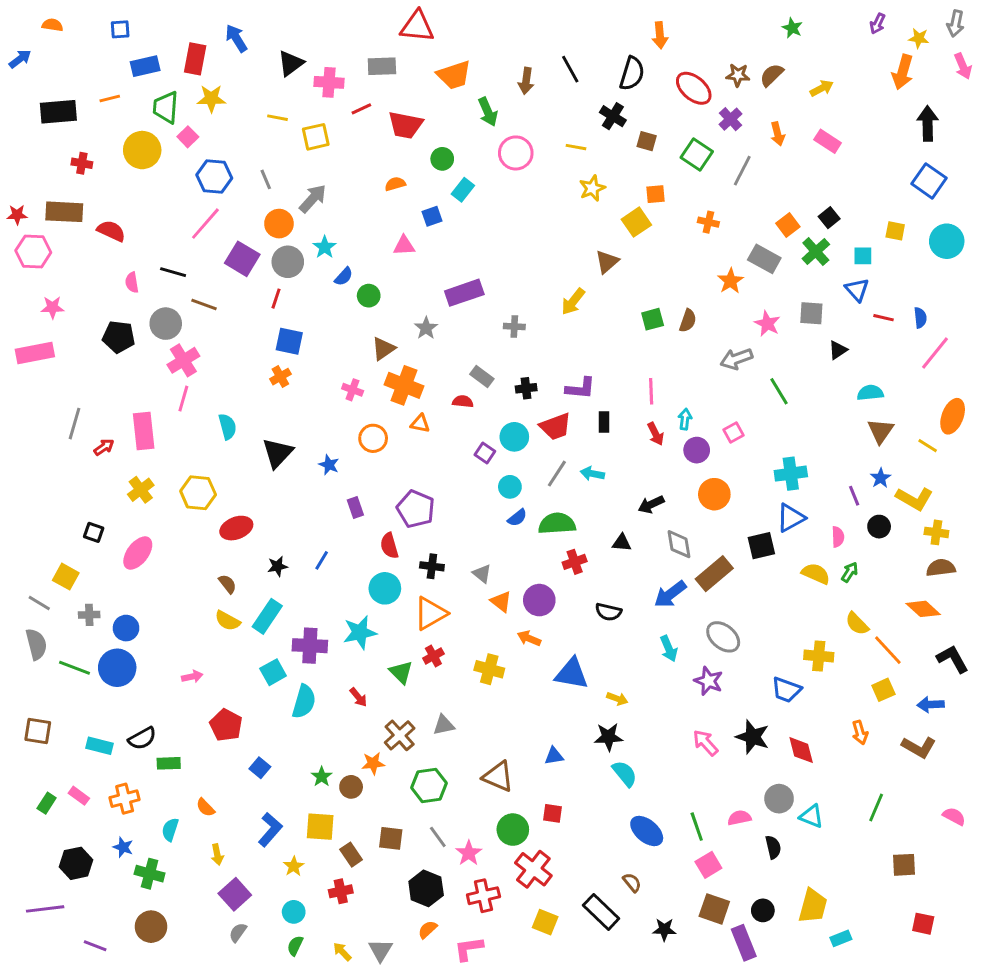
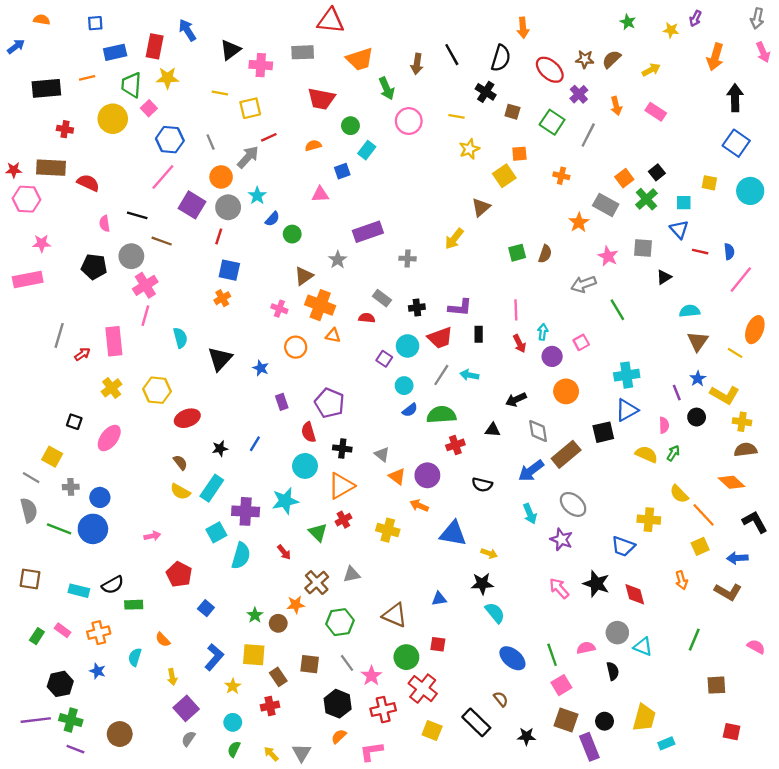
yellow star: (919, 38) -> (671, 30), moved
red line: (361, 109) -> (269, 137), moved
green cross: (150, 874) -> (71, 720), moved

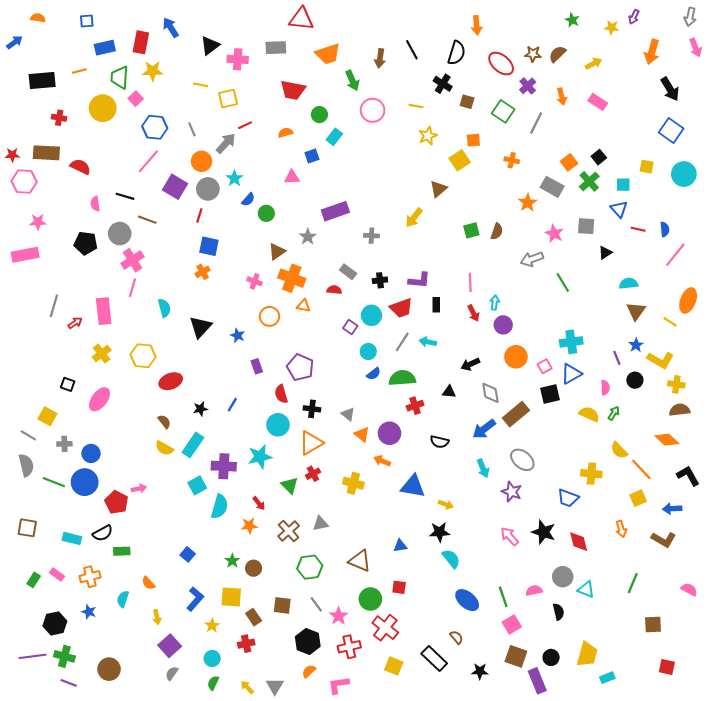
black arrow: (735, 98) -> (670, 89), turned 150
pink square: (581, 342) -> (545, 366), moved
red pentagon: (179, 574) -> (116, 502), moved
orange star: (296, 605) -> (249, 526), moved

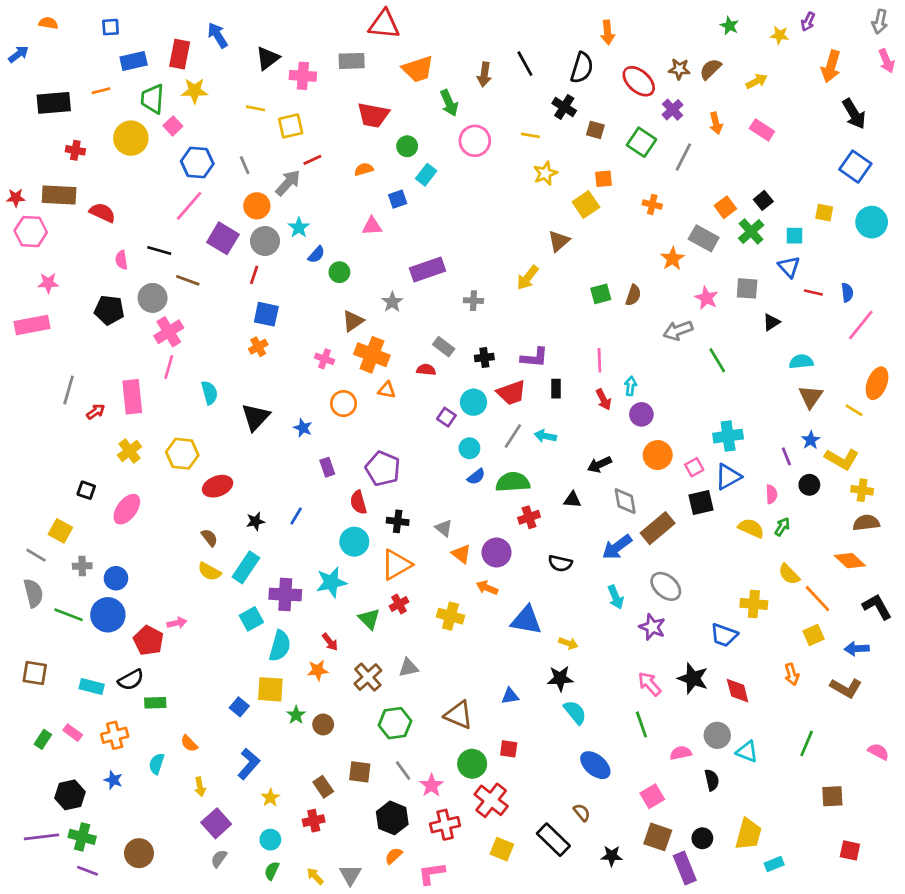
yellow square: (231, 597) -> (270, 689), moved
green line: (503, 597) -> (641, 724), moved

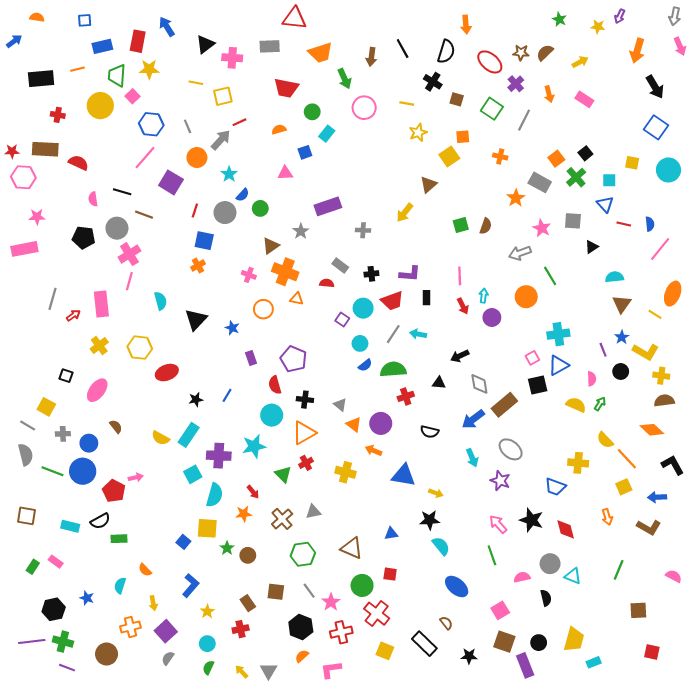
gray circle: (265, 241) -> (225, 213), moved
orange circle: (658, 455) -> (526, 297), moved
brown semicircle: (209, 538) -> (116, 427), moved
orange cross: (115, 735) -> (130, 627), moved

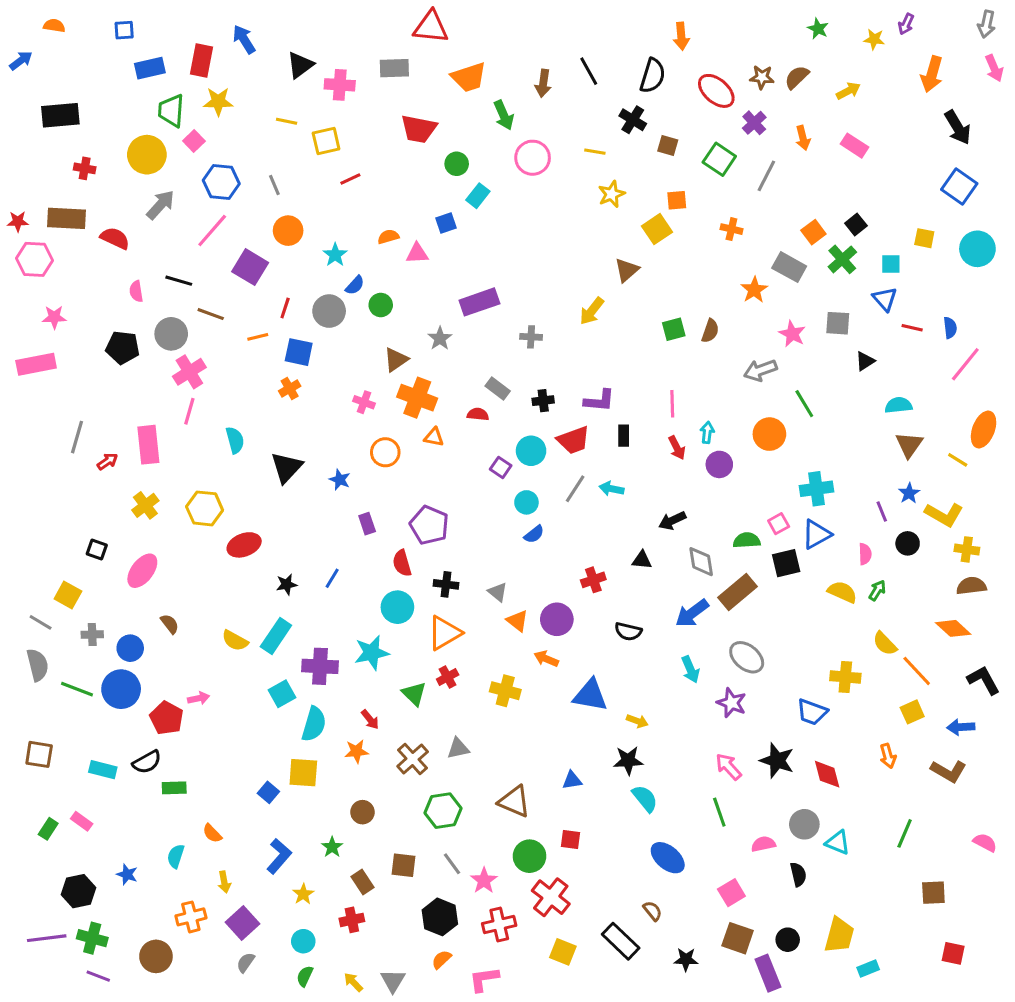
orange line: (77, 69) -> (258, 337), moved
orange semicircle: (279, 129) -> (388, 237), moved
gray arrow: (221, 140) -> (161, 205), moved
green semicircle: (393, 369) -> (747, 540), moved, size x0.7
green star: (227, 548) -> (332, 847), moved

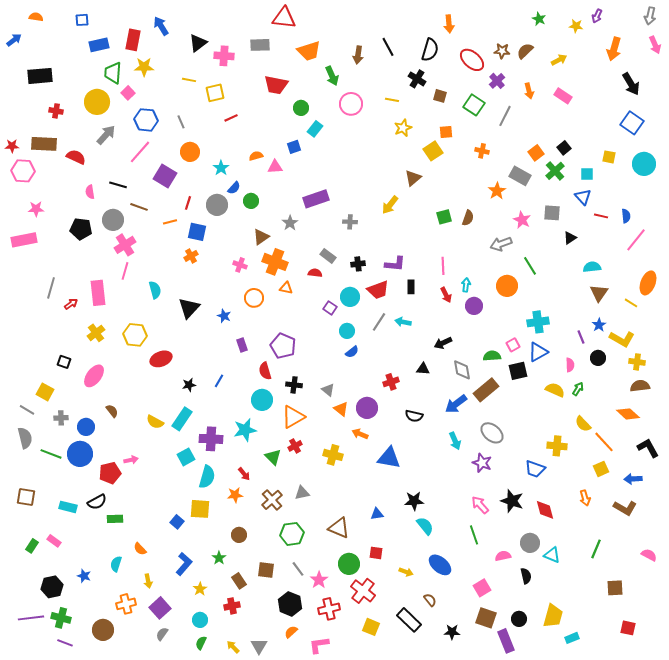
red pentagon: (167, 718) -> (110, 473), turned 30
yellow arrow: (637, 721) -> (406, 572), moved

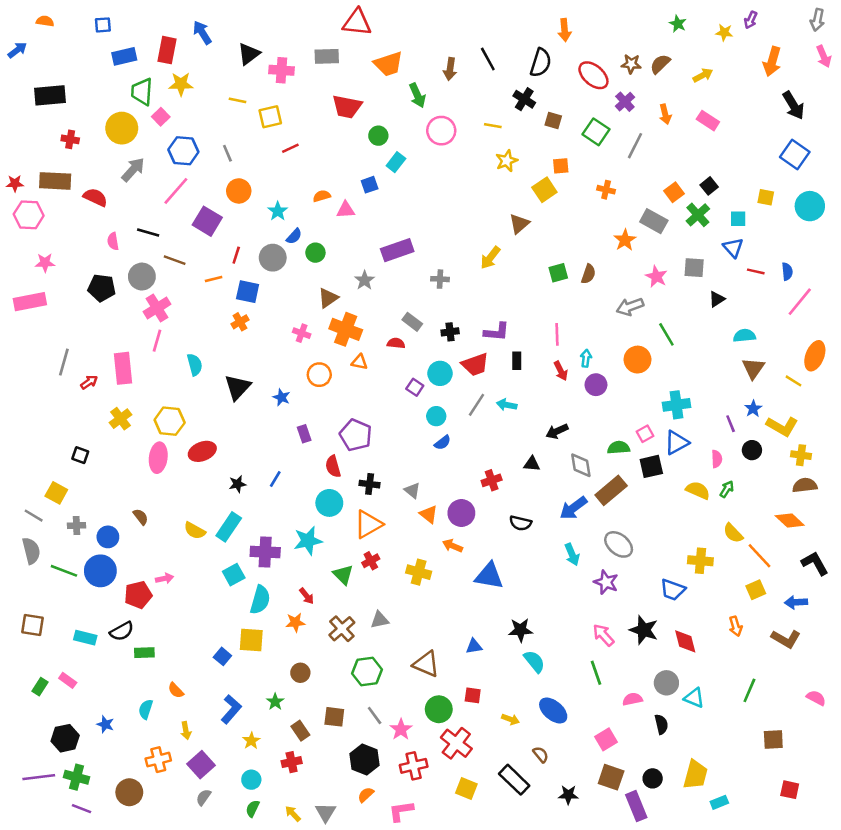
pink ellipse: (94, 376) -> (158, 458), moved, turned -30

